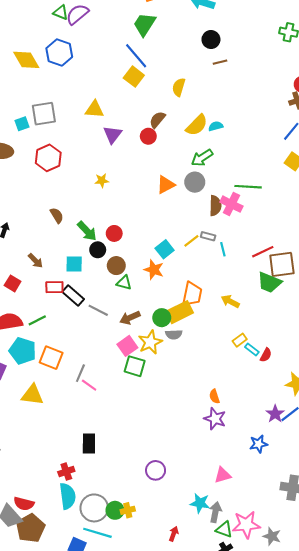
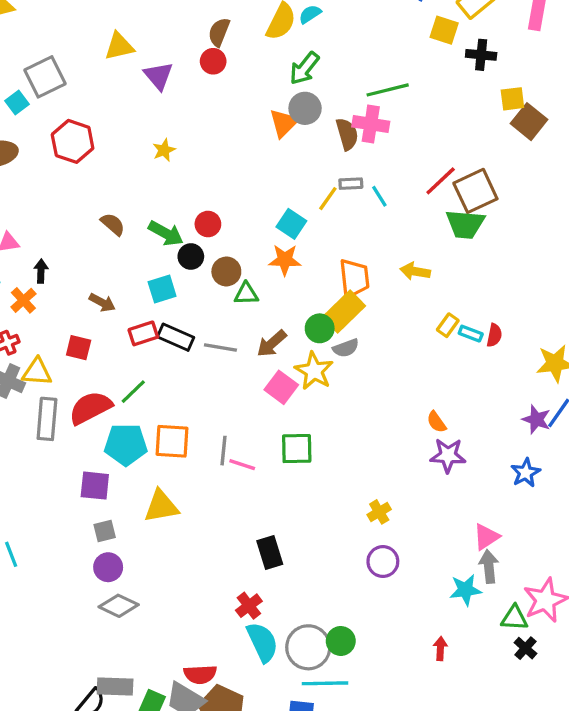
orange triangle: (166, 185) -> (284, 123), moved
green square: (135, 366) -> (297, 449), moved
yellow cross: (128, 510) -> (379, 512), moved
gray arrow: (215, 512) -> (489, 566), moved

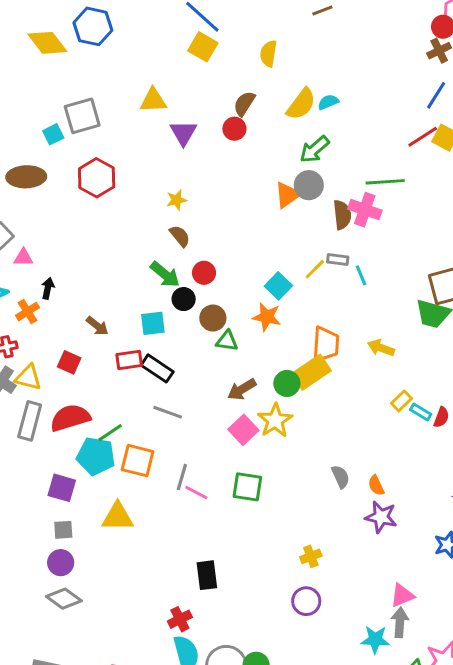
red line: (441, 181) -> (423, 137), moved
brown semicircle: (113, 224) -> (180, 236), moved
gray line: (220, 347) -> (168, 412), moved
gray semicircle: (346, 348) -> (341, 477), moved, turned -105
green line: (133, 392) -> (110, 433), moved

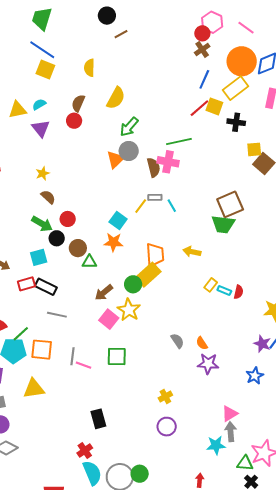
cyan semicircle: (328, 102) -> (39, 104), moved

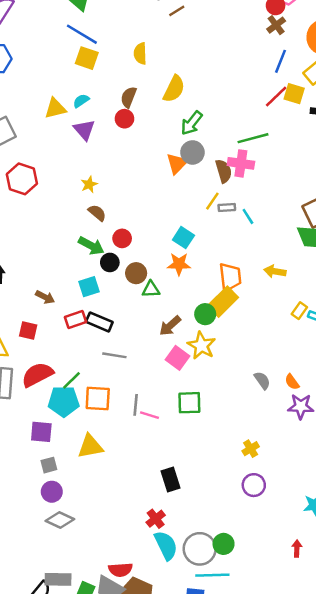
yellow line: (141, 206) -> (212, 201), moved

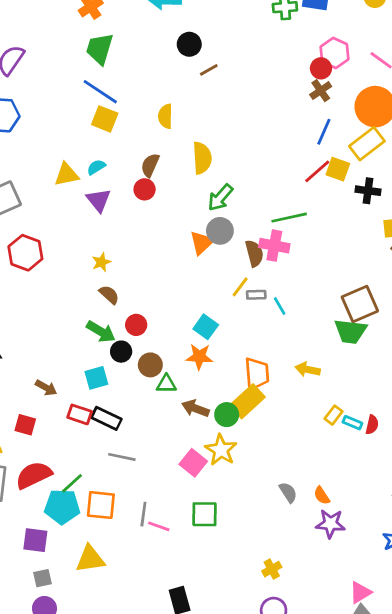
yellow semicircle: (174, 89) -> (202, 158), turned -32
red rectangle: (76, 319) -> (80, 414), turned 35
brown arrow: (170, 326) -> (195, 408), moved, turned 60

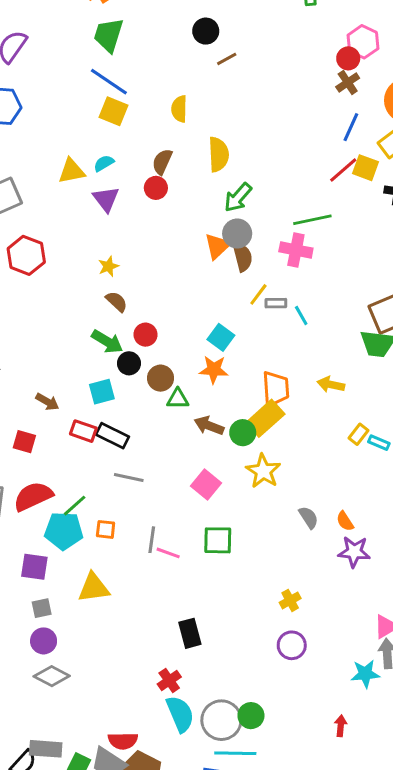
brown semicircle: (254, 253) -> (243, 257), moved
yellow star: (221, 450) -> (263, 471), moved
orange square: (101, 505) -> (106, 529), size x0.6

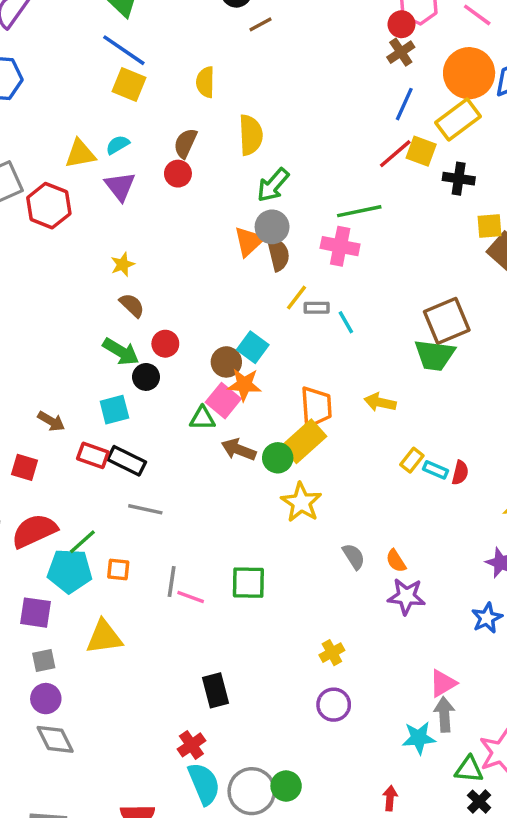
red hexagon: (26, 255) -> (49, 206), moved
brown circle: (161, 378) -> (226, 362), moved
pink square: (206, 484) -> (223, 401), moved
gray diamond: (52, 676) -> (55, 739), turned 36

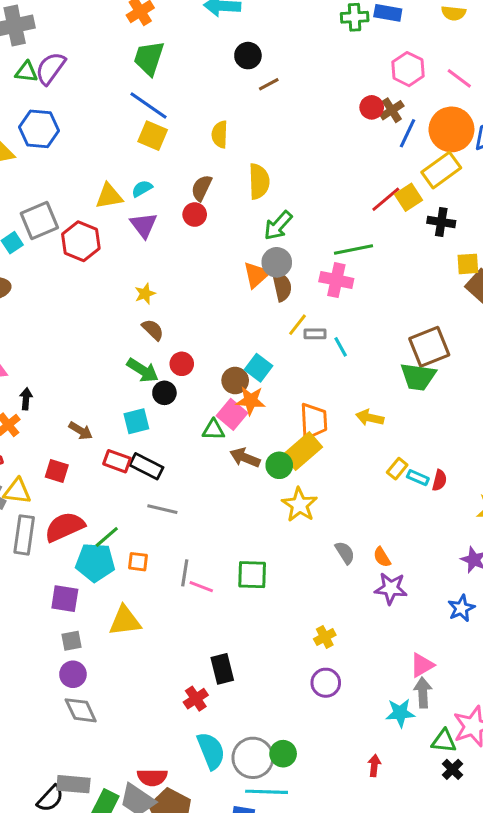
red circle: (402, 24) -> (372, 107), moved
blue line: (404, 104) -> (408, 133), moved
yellow square: (421, 151) -> (409, 197), turned 36
red cross: (191, 745) -> (196, 699), moved

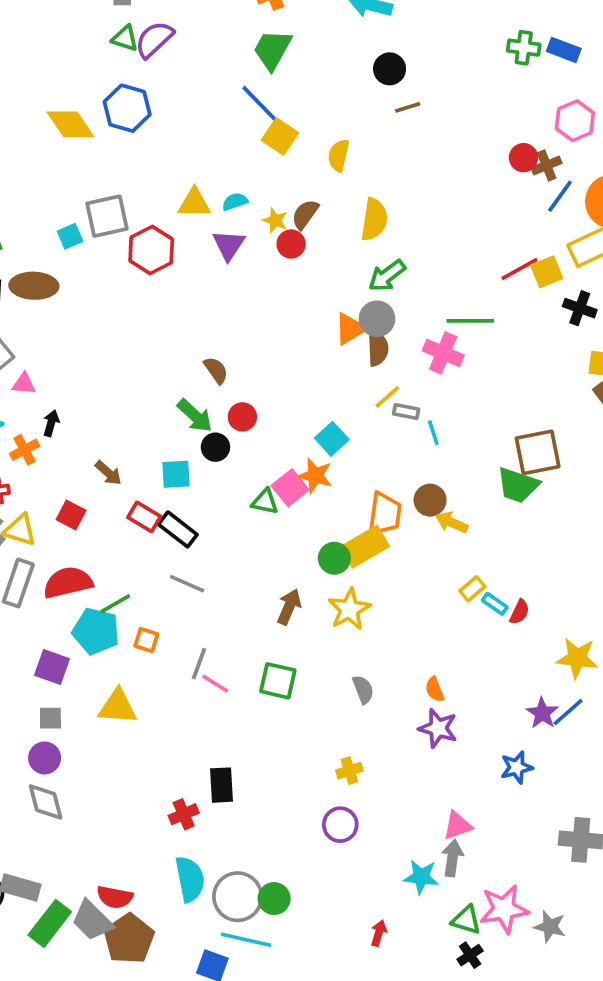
yellow square: (153, 136) -> (280, 137), moved
yellow star: (145, 294) -> (275, 220), moved, turned 30
brown circle: (235, 381) -> (430, 500), moved
brown arrow: (245, 458) -> (289, 607), moved, turned 80
gray semicircle: (345, 553) -> (363, 689), moved

